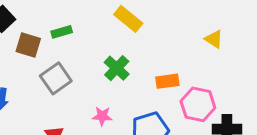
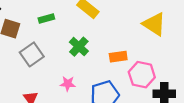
green rectangle: (62, 32) -> (46, 18), moved
yellow triangle: (214, 39) -> (154, 24), size x1.6

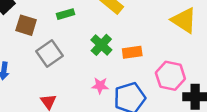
orange rectangle: (118, 57) -> (132, 52), moved
pink star: (68, 84) -> (100, 86), moved

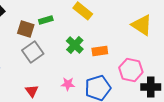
brown square: (26, 25) -> (26, 29), moved
pink star: (100, 86) -> (68, 84), moved

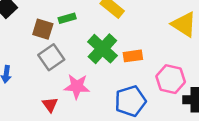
green cross: (75, 45) -> (102, 49), size x1.4
pink star: (68, 84) -> (77, 86), moved, size x1.5

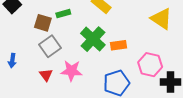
red triangle: (50, 105) -> (46, 75), moved

